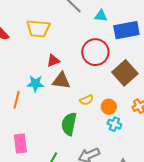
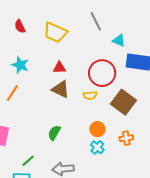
brown square: (125, 73) -> (123, 102), turned -30
cyan star: (35, 84) -> (20, 65), moved
yellow semicircle: (87, 100) -> (90, 95), moved
green semicircle: (69, 124) -> (54, 133), size x0.7

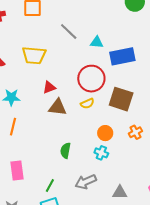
cyan cross: (97, 147) -> (101, 153), moved

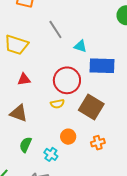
brown triangle: (58, 107) -> (19, 113), moved
cyan cross: (101, 153) -> (51, 154), moved

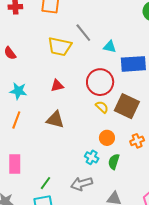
yellow trapezoid: (16, 45) -> (60, 46), moved
yellow semicircle: (57, 104) -> (102, 107), moved, turned -120
green semicircle: (26, 145) -> (114, 162), moved

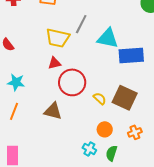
gray line: (83, 33) -> (81, 24), turned 66
cyan triangle: (110, 47) -> (108, 38), size x1.6
red circle: (100, 82) -> (72, 82), moved
red triangle: (57, 86) -> (54, 63), moved

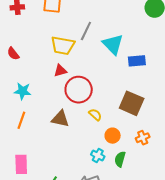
cyan triangle: (108, 38) -> (113, 44), turned 35
blue rectangle: (131, 55) -> (137, 61), size x0.7
yellow semicircle: (100, 99) -> (95, 115), moved

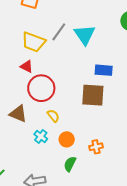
cyan triangle: (113, 44) -> (85, 35), moved
red triangle: (60, 71) -> (27, 66), turned 32
brown square: (132, 103) -> (93, 95), moved, turned -30
cyan cross: (98, 156) -> (41, 136), moved

